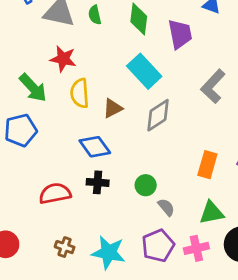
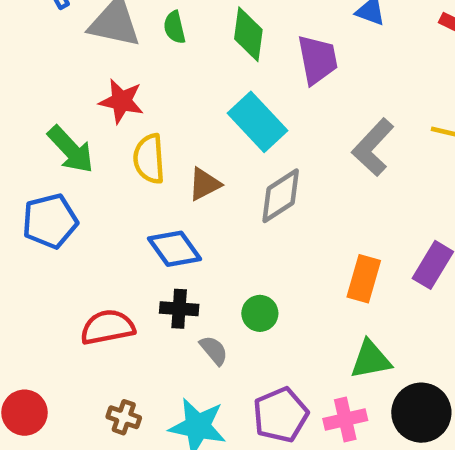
gray semicircle: (166, 207) -> (214, 350), moved

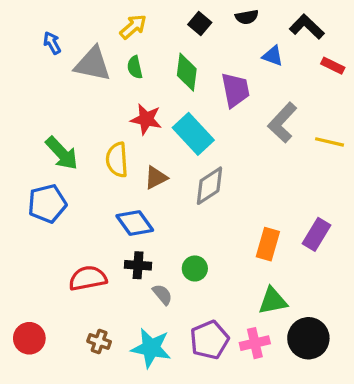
red star: (121, 101) -> (146, 119), moved
gray L-shape: (373, 147) -> (282, 122), moved

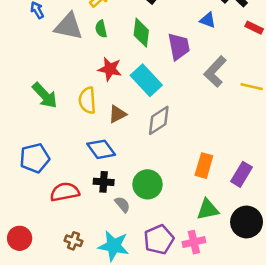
blue pentagon: (47, 204) -> (35, 158), moved
purple rectangle: (317, 234) -> (242, 174), moved
green circle: (195, 268) -> (147, 184), size x1.5
black circle: (308, 338) -> (247, 222), moved

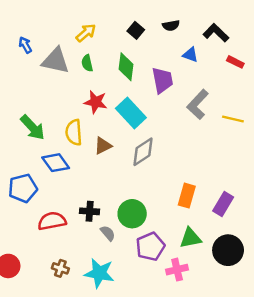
blue diamond: (101, 149) -> (56, 163), moved
purple pentagon: (159, 240) -> (150, 247), moved

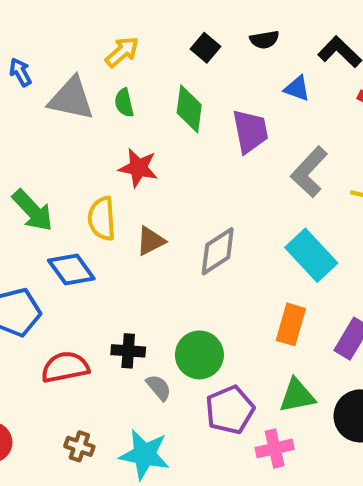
cyan rectangle: (131, 113) -> (311, 255), moved

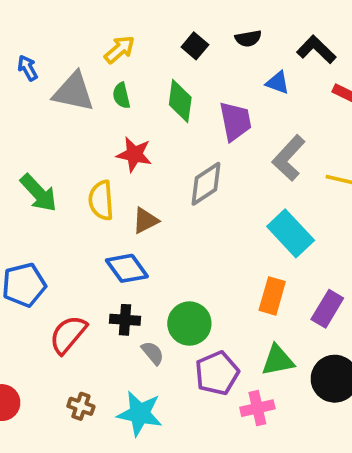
gray diamond: (218, 251) -> (206, 184), moved
blue diamond: (71, 269) -> (127, 268), moved
red semicircle: (65, 367) -> (68, 335), turned -39

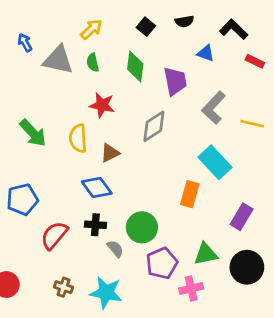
orange rectangle: (272, 296) -> (190, 194), moved

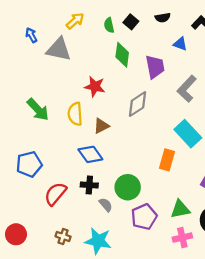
yellow arrow: (91, 29) -> (75, 21), moved
green semicircle: (93, 63) -> (109, 25), moved
pink cross: (191, 289) -> (182, 238), moved

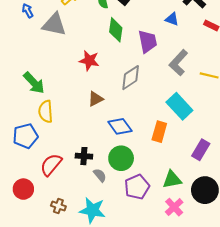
yellow semicircle: (75, 114) -> (46, 112), moved
blue diamond: (90, 154) -> (120, 126), moved
red circle: (16, 234) -> (23, 189), moved
pink cross: (182, 238) -> (174, 207), turned -30

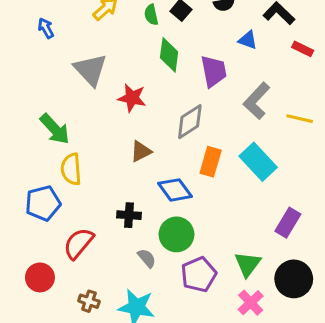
gray triangle: (54, 24) -> (90, 70), moved, turned 35
orange rectangle: (159, 132) -> (211, 162), moved
black cross: (84, 156) -> (129, 215), moved
green triangle: (172, 179) -> (248, 264), turned -42

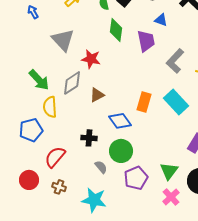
blue triangle: (248, 40) -> (161, 20), moved
gray diamond: (190, 122) -> (72, 83), moved
brown cross: (89, 301) -> (59, 187), moved

